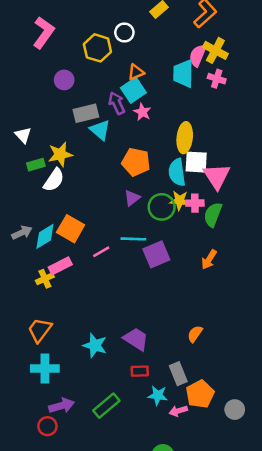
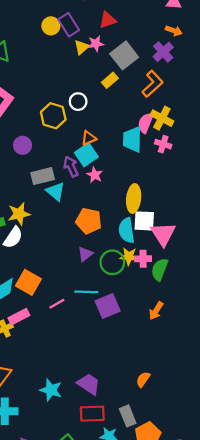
red rectangle: (140, 371) -> (92, 414), size x1.5

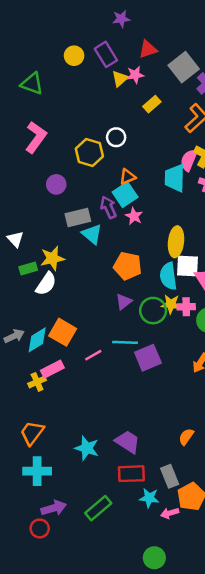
yellow circle: (51, 26) -> (74, 56), moved
gray square: (124, 55) -> (184, 67), moved
yellow rectangle: (110, 80) -> (152, 104), moved

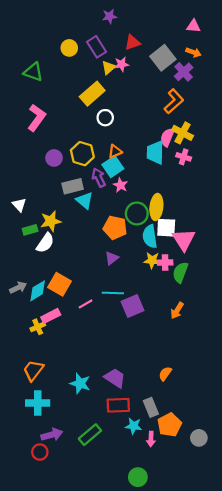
yellow rectangle: (152, 104) -> (92, 94), moved, size x1.6
yellow hexagon: (89, 153) -> (82, 154), moved
green circle: (153, 311) -> (137, 214), moved
pink arrow: (170, 513) -> (151, 439), turned -72

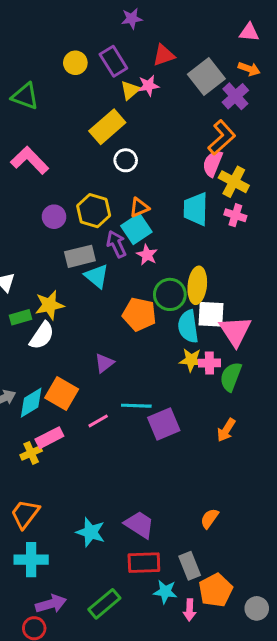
pink L-shape: (37, 118) -> (30, 160), turned -80
pink semicircle: (167, 137) -> (213, 163), moved
purple triangle: (112, 258) -> (104, 363), moved

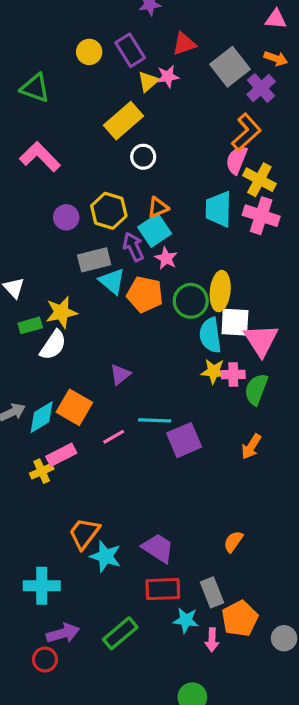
pink cross: (235, 215) -> (261, 216), size x1.5
orange pentagon: (139, 314) -> (145, 294), moved
orange trapezoid: (25, 514) -> (84, 533), moved

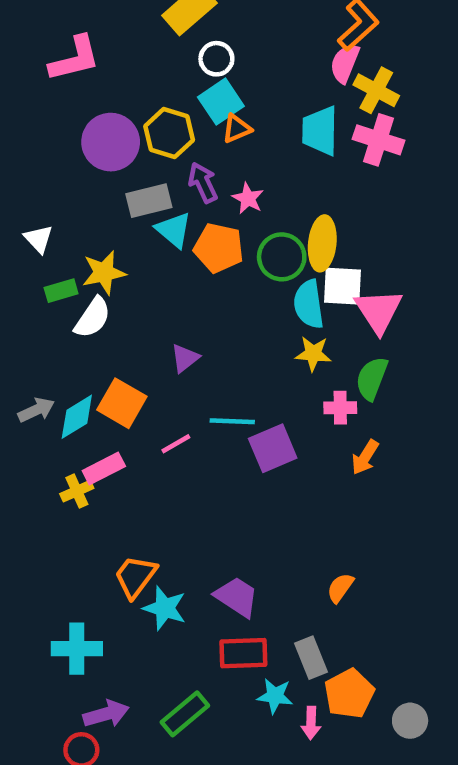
pink L-shape: (40, 157) -> (75, 59), turned 120
purple circle: (66, 217) -> (111, 142), size x1.6
cyan square: (155, 230) -> (221, 102), moved
pink cross: (233, 375) -> (340, 408), moved

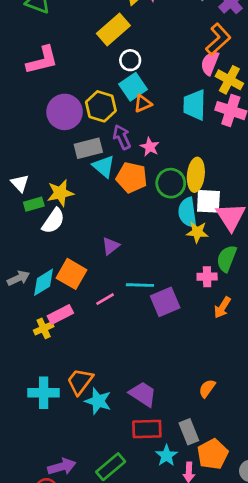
white triangle: (39, 239) -> (20, 183), moved
yellow star: (313, 354) -> (197, 232), moved
cyan cross: (77, 649) -> (44, 393), moved
cyan star: (275, 696) -> (167, 456), turned 30

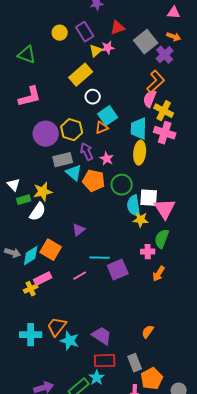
cyan square: (133, 87) -> (108, 116), moved
yellow ellipse: (196, 175) -> (140, 153), moved
gray arrow: (18, 278) -> (13, 253), turned 42
pink line: (105, 299) -> (80, 276), moved
cyan star: (167, 456) -> (97, 378), moved

